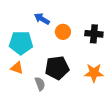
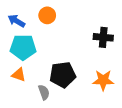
blue arrow: (42, 19) -> (16, 21), moved
orange circle: (63, 32) -> (47, 15), moved

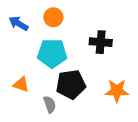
black cross: (103, 37) -> (101, 42), moved
cyan pentagon: (23, 47) -> (52, 53), moved

